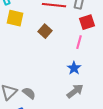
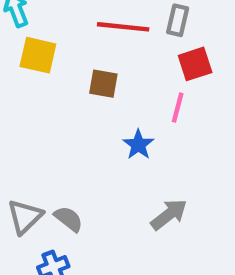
brown square: (45, 31) -> (103, 84), turned -32
blue star: (74, 68) -> (138, 145), moved

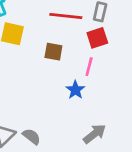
red square: (195, 64) -> (97, 38), moved
pink line: (178, 108) -> (89, 67), moved

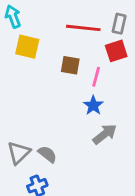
pink line: (89, 67) -> (96, 77), moved
gray arrow: (95, 134) -> (105, 134), moved

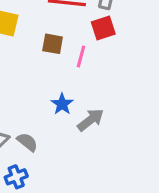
blue star: (93, 105) -> (62, 104), moved

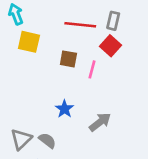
red square: (103, 28) -> (111, 46), turned -30
blue star: (62, 104) -> (64, 109), moved

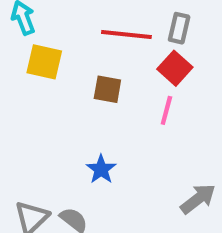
pink line: (92, 69) -> (166, 110), moved
gray arrow: (100, 122) -> (198, 199), moved

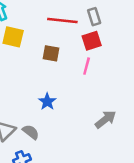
gray rectangle: (179, 28) -> (94, 17), turned -30
red square: (175, 68) -> (92, 41), turned 30

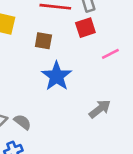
pink line: (87, 66) -> (110, 54), moved, turned 48
blue star: (47, 102) -> (57, 76), moved, size x1.6

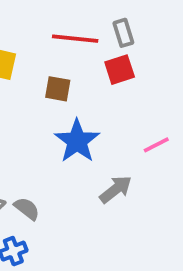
pink line: (110, 54) -> (156, 145), moved
gray arrow: (100, 109) -> (116, 189), moved

